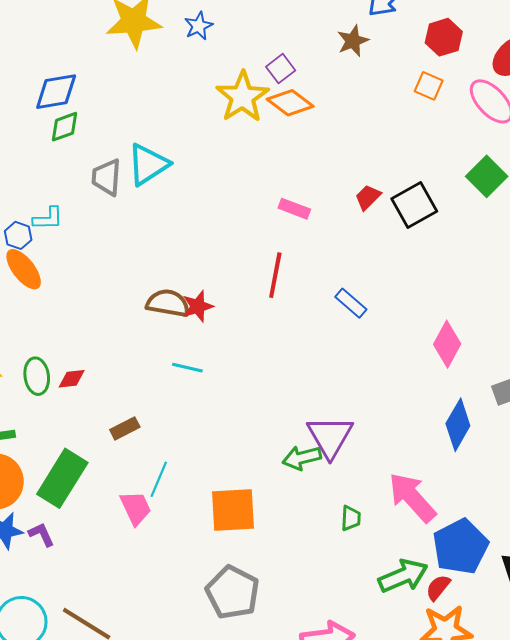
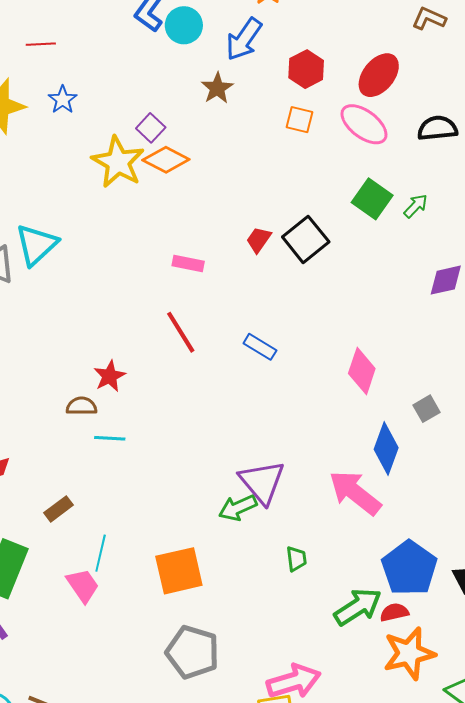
red line: (275, 275) -> (181, 332), turned -33
brown semicircle: (168, 303) -> (82, 406), moved, size x0.7
pink arrow: (412, 497) -> (355, 493), moved
red semicircle: (438, 588) -> (394, 612), turned 48

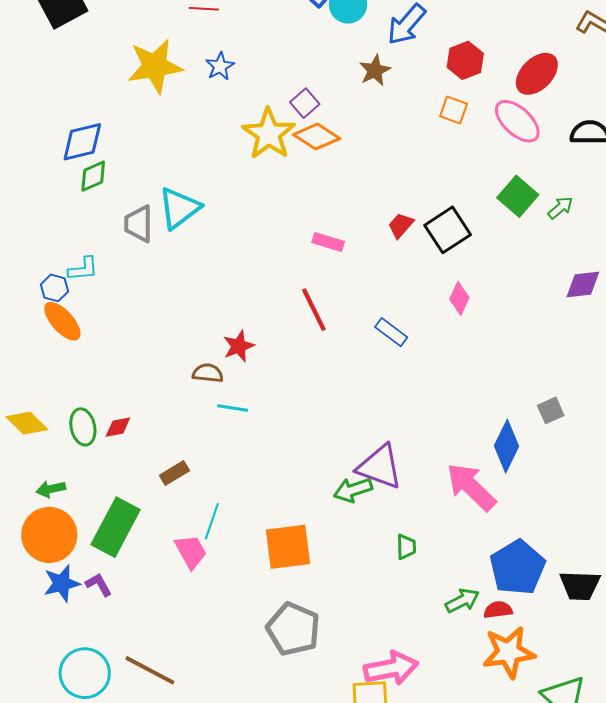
pink diamond: (362, 371) -> (459, 298), moved, size x0.7
purple triangle: (262, 482) -> (380, 467), turned -36
green arrow: (358, 607) -> (462, 601), size x0.7

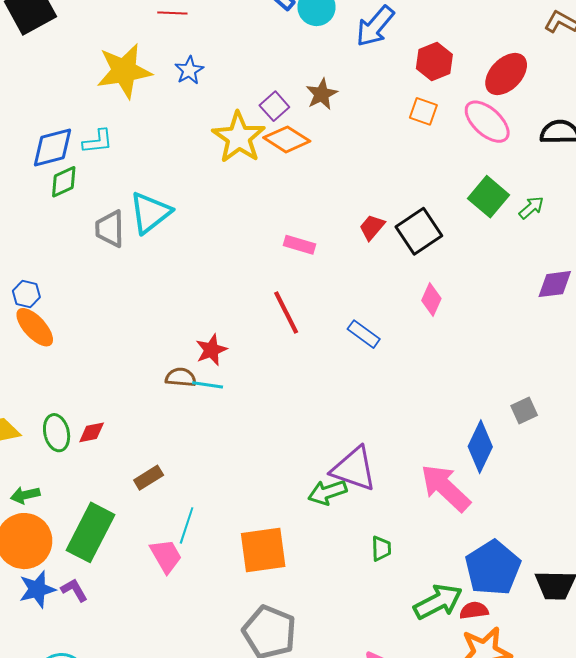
brown star: (375, 70) -> (322, 94), moved
cyan L-shape: (83, 269) -> (98, 141), moved
cyan line: (233, 408) -> (208, 385), moved
green arrow: (462, 601) -> (438, 602), size x1.4

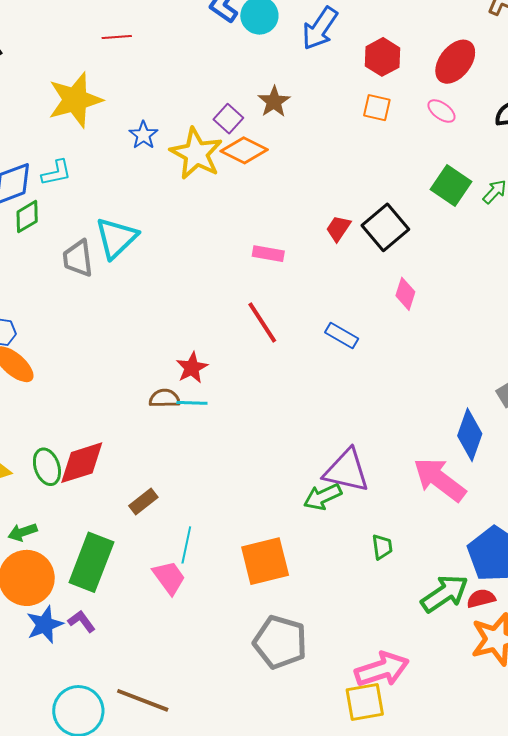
blue star: (189, 70) -> (143, 135), moved
pink ellipse: (487, 122) -> (441, 111), size x0.6
red diamond: (92, 432) -> (82, 463), size x1.8

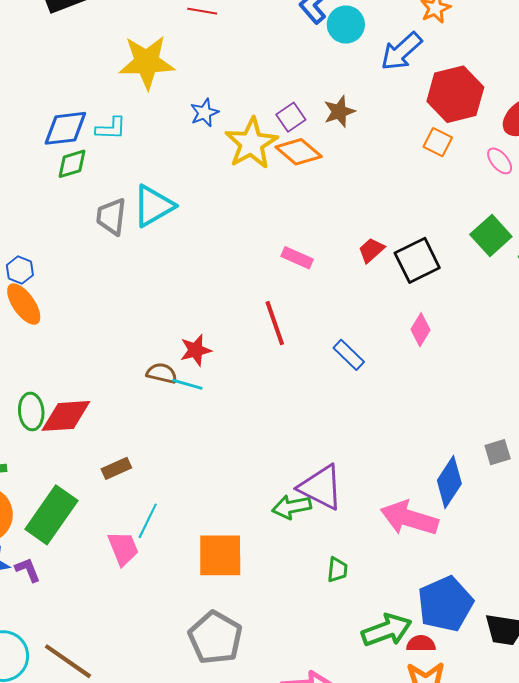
red hexagon: (383, 57) -> (455, 94), size x1.5
pink arrow: (440, 480) -> (409, 518), turned -34

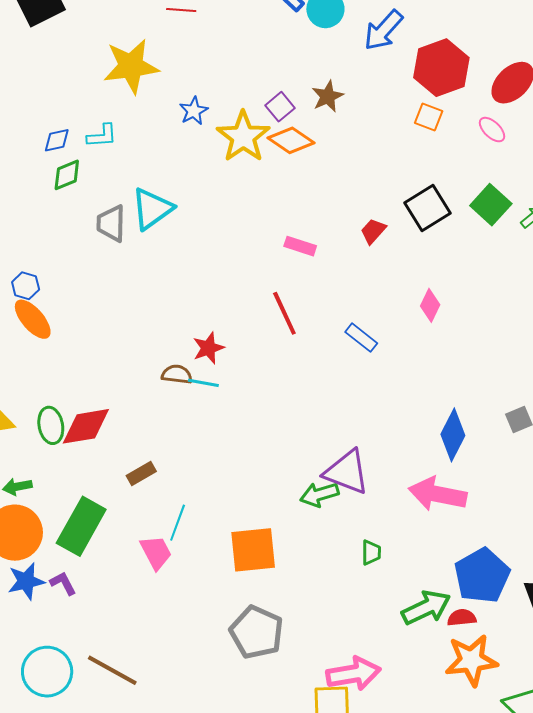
blue diamond: (65, 128) -> (57, 140), size x0.6
black square: (417, 260) -> (428, 208), moved
blue diamond: (449, 482) -> (453, 435), moved

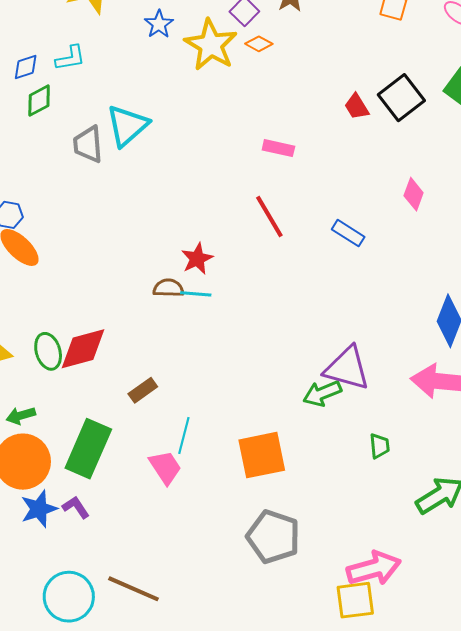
orange diamond: (291, 140) -> (259, 44), size x0.6
red trapezoid: (373, 231) -> (357, 107), moved, turned -68

